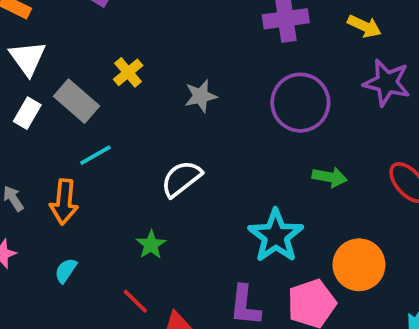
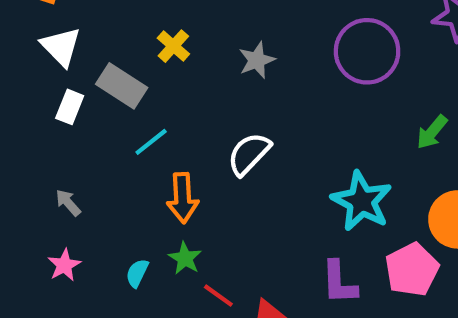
green arrow: (330, 177) -> (432, 132), moved, turned 128
orange arrow: (64, 202) -> (183, 198), moved
green star: (151, 245) -> (185, 258), moved

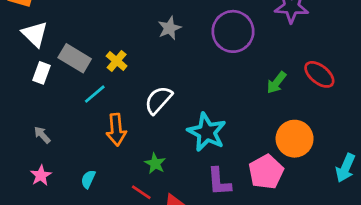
yellow cross: (173, 46) -> (117, 61), moved
gray star: (257, 60) -> (169, 28), moved
cyan star: (362, 201) -> (207, 132), moved
green star: (185, 258) -> (155, 164), moved

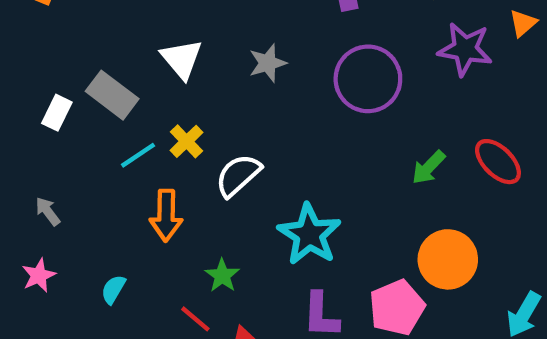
white triangle: (35, 34) -> (182, 59), moved
yellow cross: (117, 61) -> (186, 141), moved

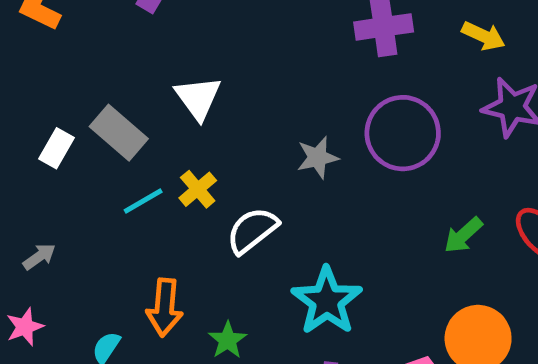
gray star: (268, 63) -> (318, 158), moved
gray arrow: (48, 211) -> (39, 257), turned 88
orange arrow: (166, 215) -> (165, 307), moved

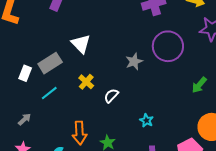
gray rectangle: (119, 133) -> (50, 63), turned -65
cyan line: (143, 201) -> (49, 93), moved
white semicircle: (252, 230) -> (111, 96), size x0.7
cyan star: (327, 301) -> (146, 120), size x0.5

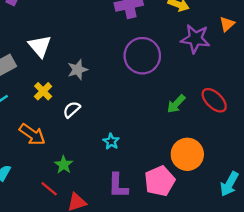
gray star: (134, 61) -> (78, 70), moved
orange arrow: (80, 133) -> (32, 134), moved, turned -55

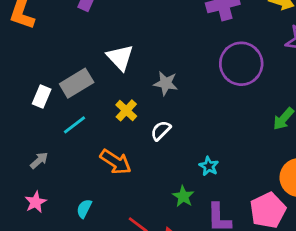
gray star: (78, 70) -> (166, 83), turned 30
green star: (64, 165) -> (183, 196), moved

